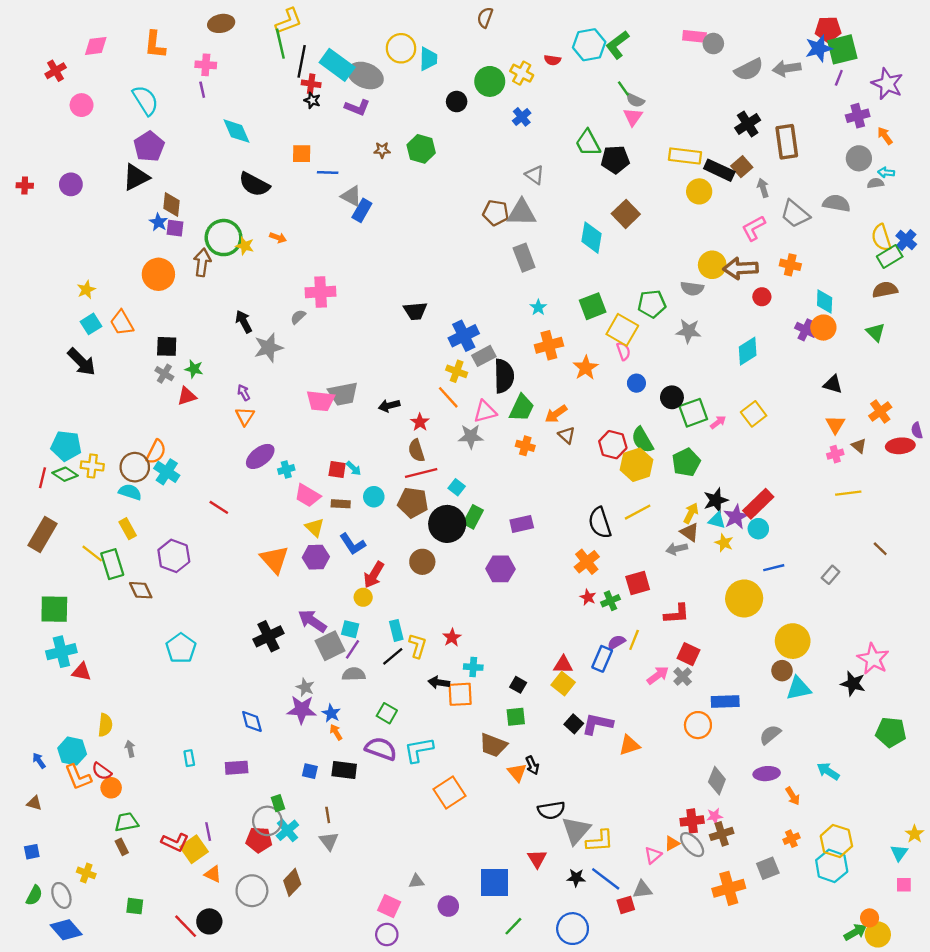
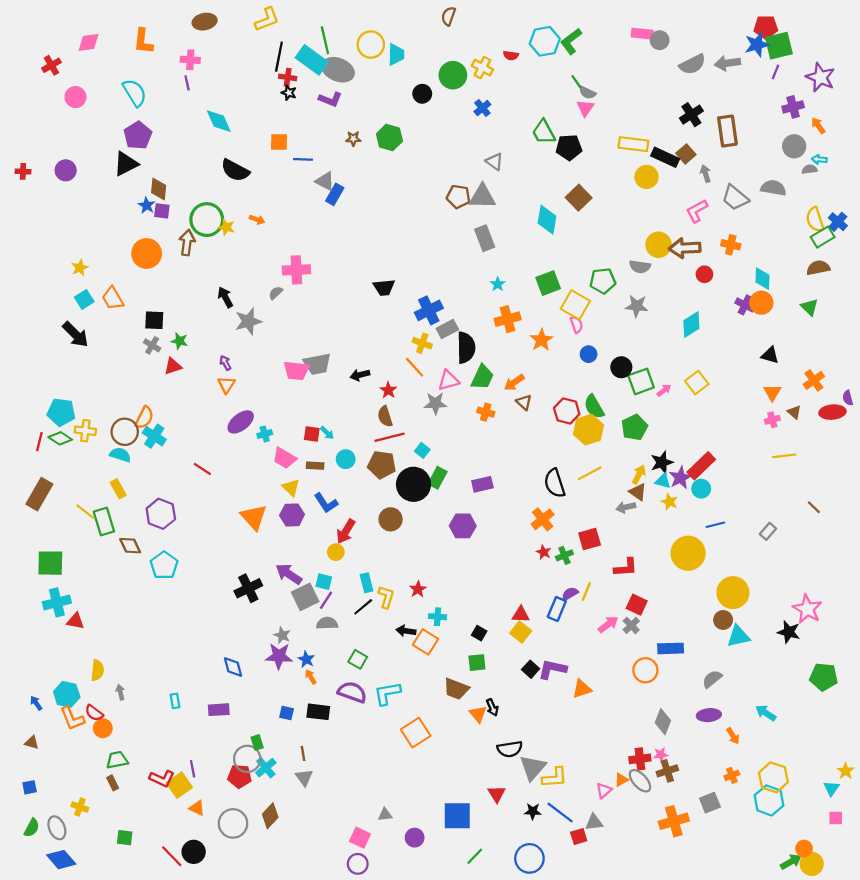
green line: (280, 44) -> (325, 40), moved
cyan pentagon: (181, 648) -> (164, 565), moved
orange square: (460, 694) -> (426, 642), turned 35

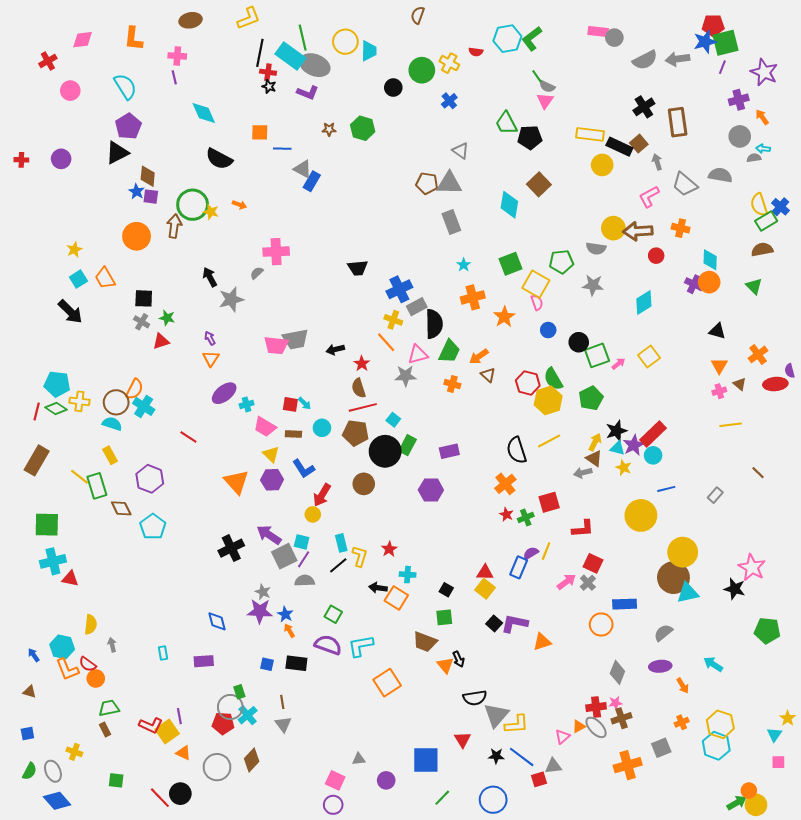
brown circle: (723, 620) -> (673, 578), size x1.8

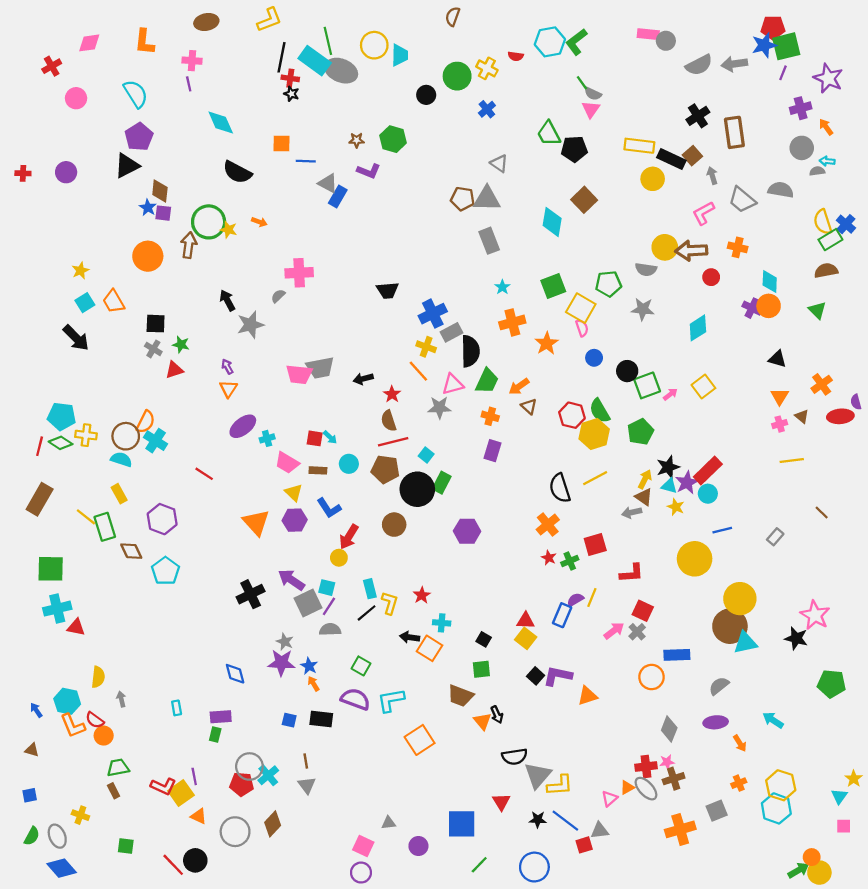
purple L-shape: (308, 93) -> (369, 171), moved
purple rectangle: (449, 451) -> (492, 451), moved, turned -60
green rectangle: (239, 692) -> (215, 734), moved, turned 32

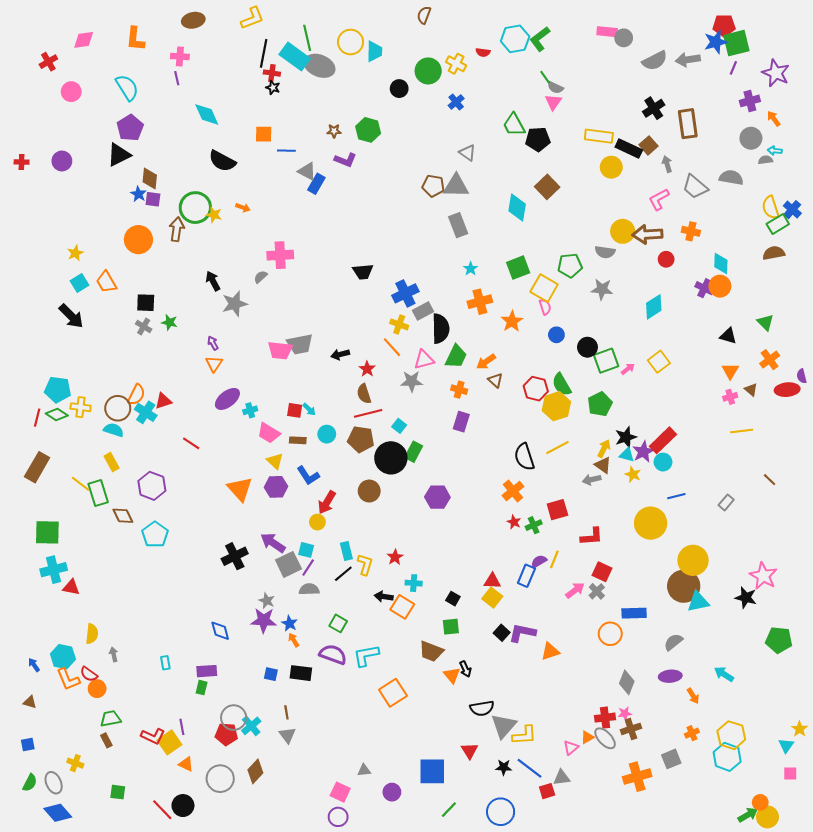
green triangle: (817, 310) -> (765, 322), moved
red triangle: (174, 370) -> (163, 401), moved

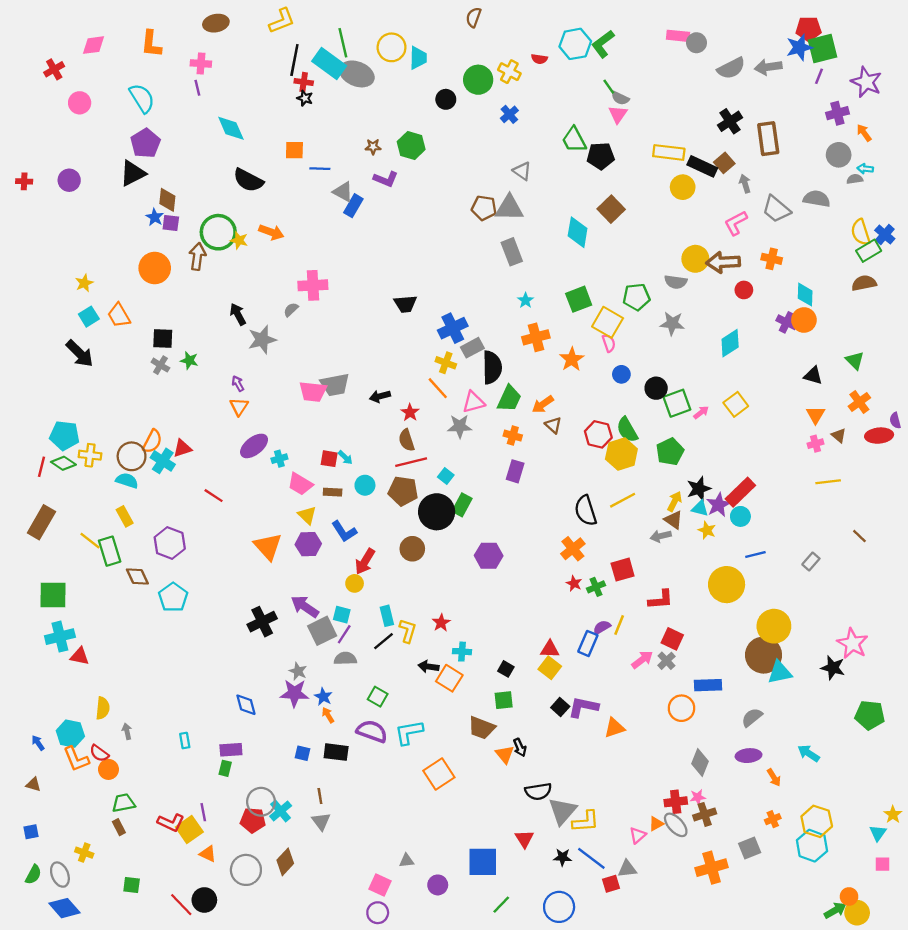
orange arrow: (243, 208) -> (271, 232), size x1.5

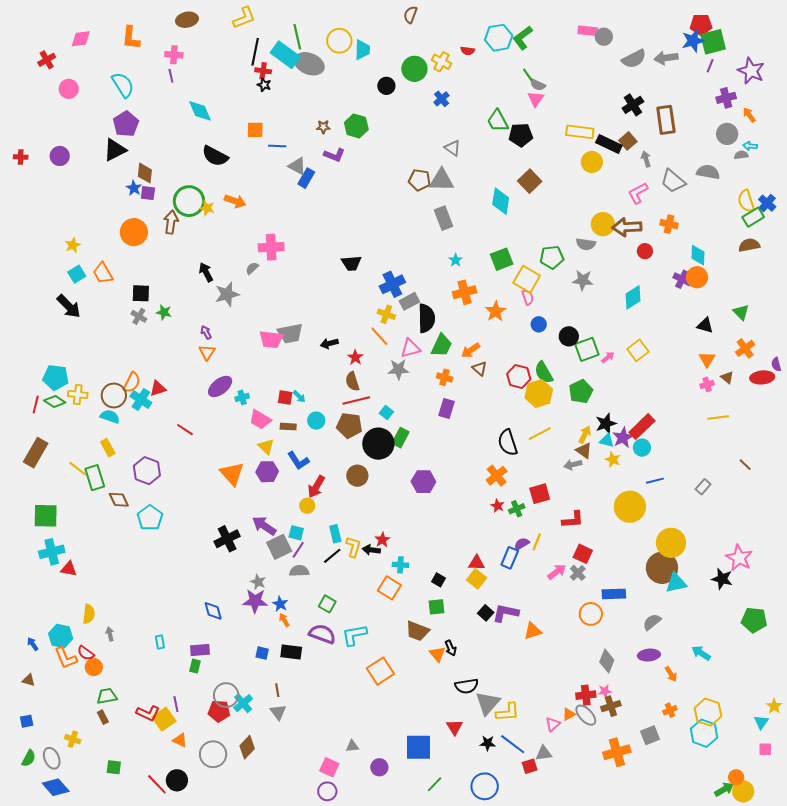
black arrow: (428, 667) -> (371, 550), moved

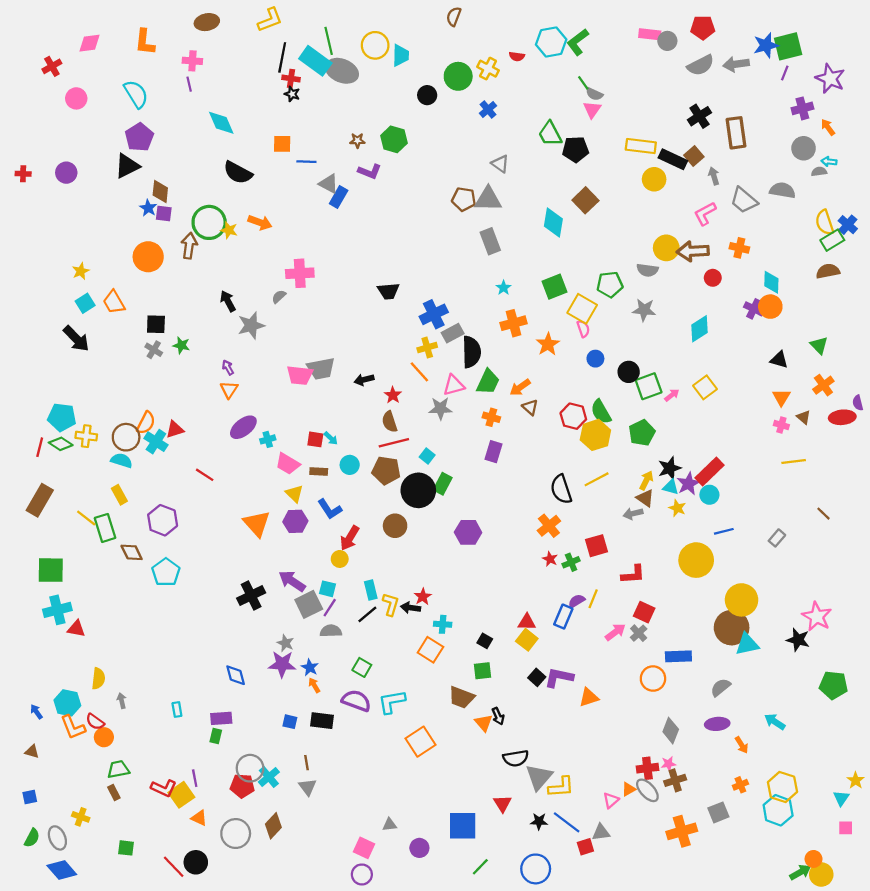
red pentagon: (701, 25) -> (703, 28), moved
yellow cross: (386, 314) -> (427, 348), turned -36
pink cross: (707, 384) -> (781, 425), turned 32

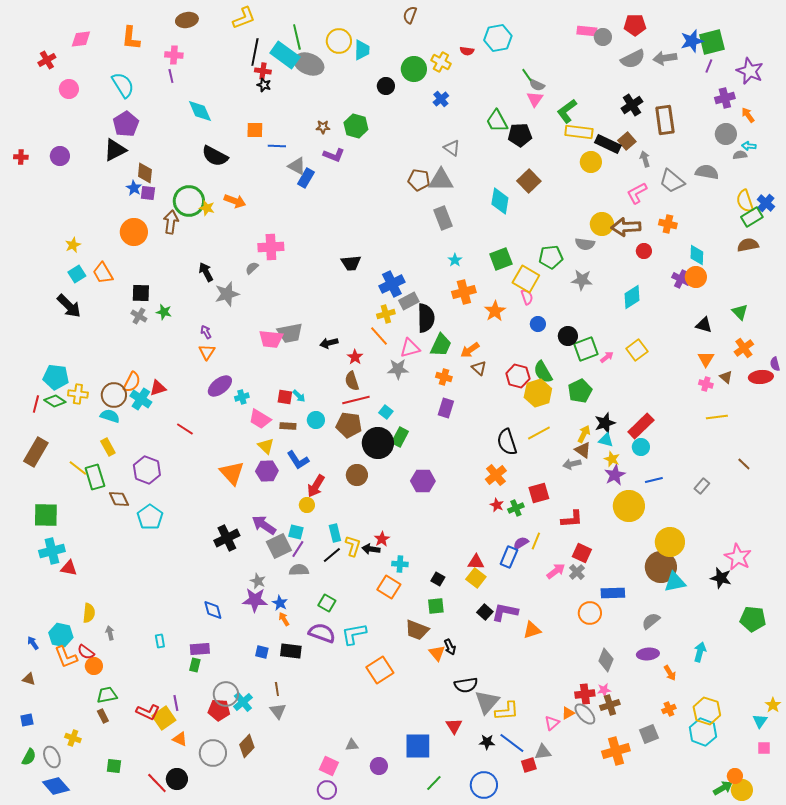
green L-shape: (578, 42) -> (567, 111), moved
purple star: (688, 484) -> (615, 475), moved
cyan arrow: (775, 722) -> (700, 652), turned 72

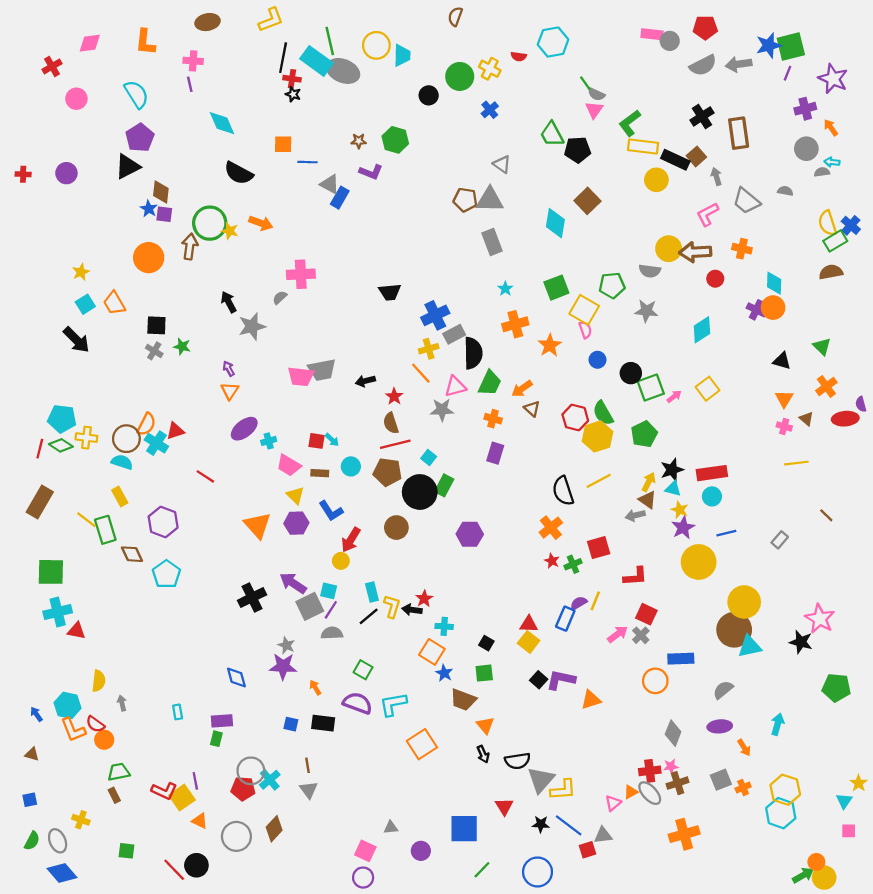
gray semicircle: (707, 172) -> (785, 191), size x0.6
red rectangle: (641, 426) -> (712, 473), turned 36
blue star: (280, 603) -> (444, 673), moved
black arrow: (450, 647) -> (483, 754), moved
gray square: (649, 734) -> (721, 780), moved

